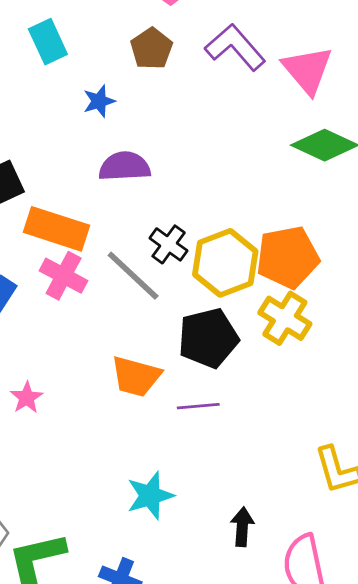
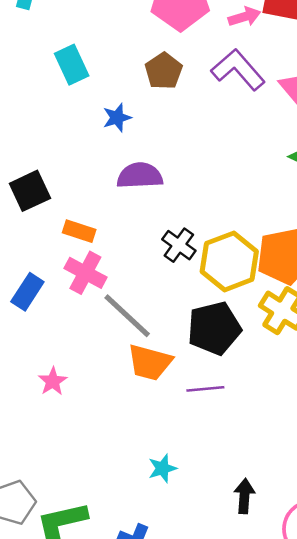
orange rectangle: (56, 229) -> (79, 231), size x0.6
gray line: (133, 276) -> (127, 316), moved
cyan star: (150, 496) -> (162, 468), size x0.7

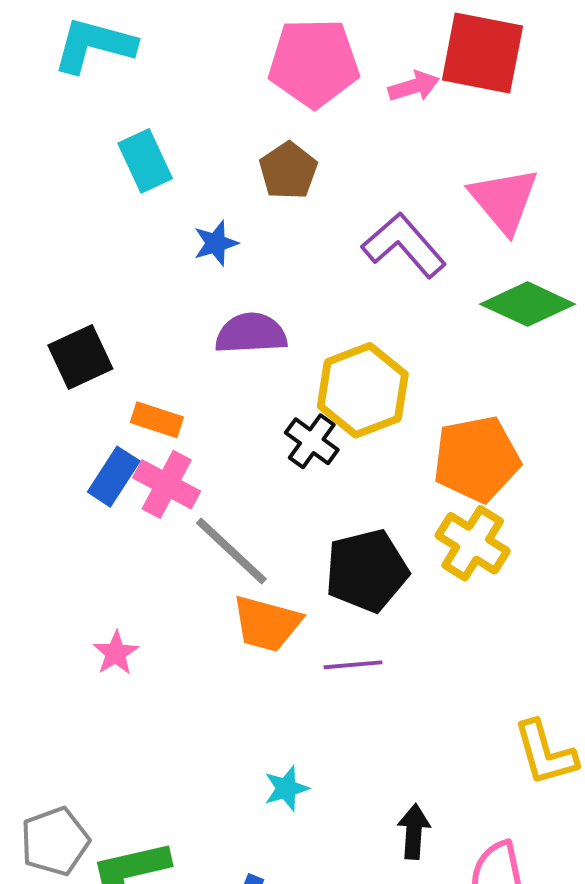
purple L-shape: (238, 70) -> (404, 245), moved
yellow hexagon: (229, 261) -> (363, 390), moved
blue rectangle: (27, 292) -> (114, 477), moved

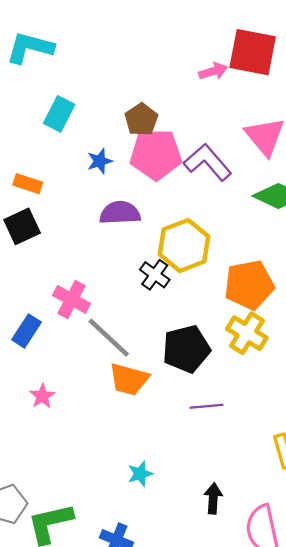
pink pentagon: (314, 63) -> (156, 154), moved
cyan rectangle: (145, 161) -> (59, 114), turned 52
orange rectangle: (157, 420) -> (28, 184), moved
blue rectangle: (114, 477) -> (27, 331), moved
purple line: (353, 665) -> (206, 406), moved

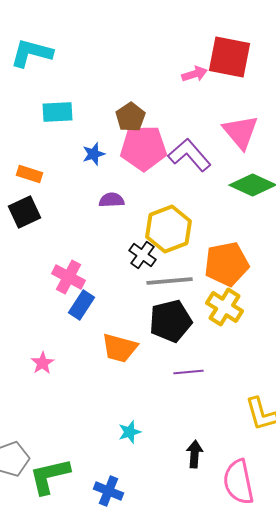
cyan rectangle: (59, 114) -> (58, 112), turned 60
purple semicircle: (120, 213) -> (112, 200), size x0.7
blue rectangle: (27, 331) -> (82, 305), moved
gray line: (109, 338) -> (170, 281), moved, turned -48

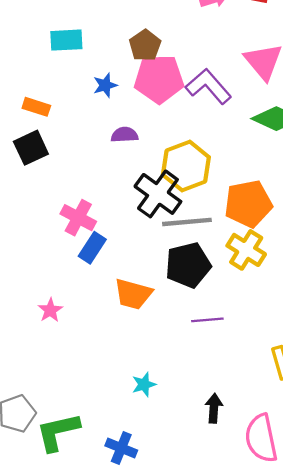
black cross: (143, 255) -> (158, 194), size x1.6

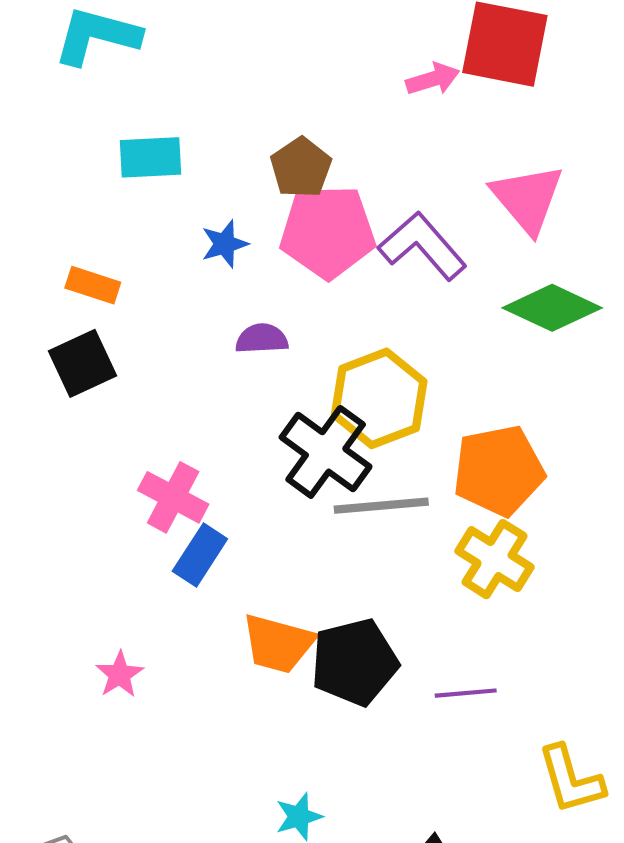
black pentagon: (188, 265) -> (354, 662), moved
purple line: (207, 320) -> (466, 693), moved

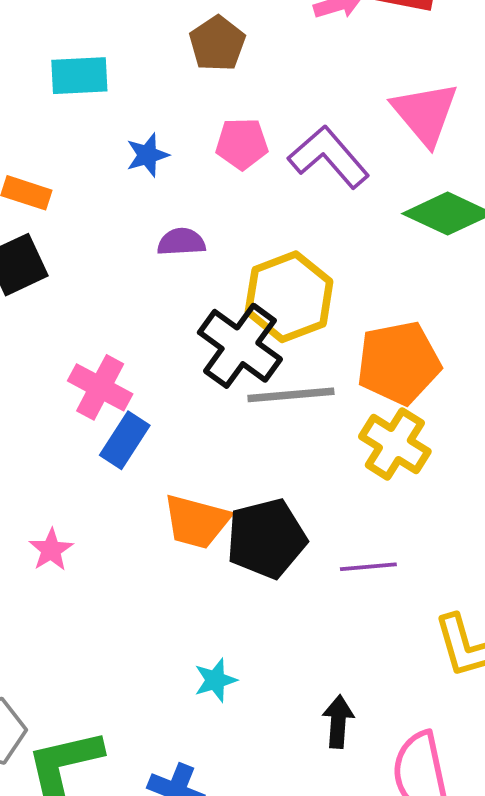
brown pentagon: (301, 168) -> (217, 44), moved
pink pentagon: (328, 232) -> (242, 144), size x0.6

